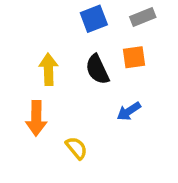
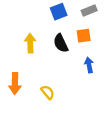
blue arrow: (129, 111) -> (89, 65), moved, turned 112
orange arrow: (36, 118) -> (15, 84), moved

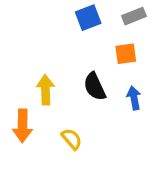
yellow arrow: (30, 43) -> (45, 90), moved
black semicircle: (61, 43) -> (95, 87), moved

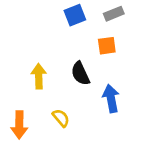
blue arrow: (134, 98) -> (111, 98), moved, size x1.4
orange arrow: (22, 126) -> (19, 125), moved

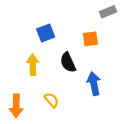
gray rectangle: (114, 14) -> (108, 12), moved
blue square: (75, 15) -> (46, 33), moved

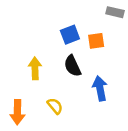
gray rectangle: (108, 12) -> (115, 12), turned 35
blue square: (46, 33) -> (70, 35), moved

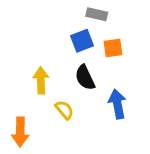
gray rectangle: (115, 12) -> (97, 14), moved
yellow semicircle: (55, 106) -> (64, 110), moved

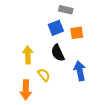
orange arrow: (20, 132) -> (26, 90), moved

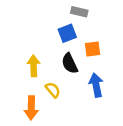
orange square: (77, 33) -> (92, 49), moved

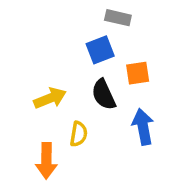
yellow arrow: (34, 66) -> (50, 98), turned 70
yellow semicircle: (53, 90) -> (79, 134), turned 49

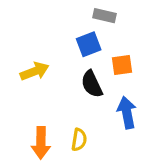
yellow arrow: (50, 98) -> (35, 71), moved
yellow semicircle: (79, 134) -> (79, 140), moved

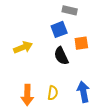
blue arrow: (127, 113) -> (83, 92), moved

